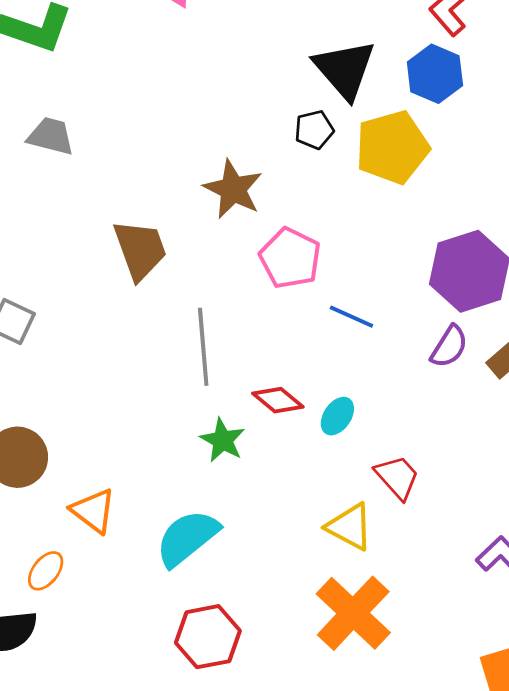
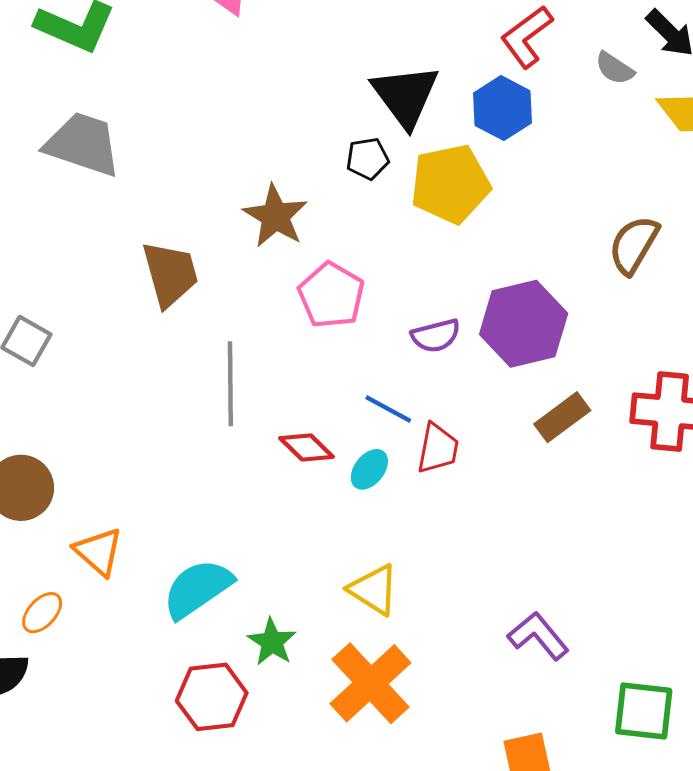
gray trapezoid: (51, 136) -> (83, 144), size x1.5
blue line: (351, 317) -> (388, 409), moved
purple semicircle: (449, 347) -> (436, 336), moved, turned 39
green star: (223, 440) -> (272, 642), moved
red trapezoid: (397, 477) -> (438, 448), moved, turned 48

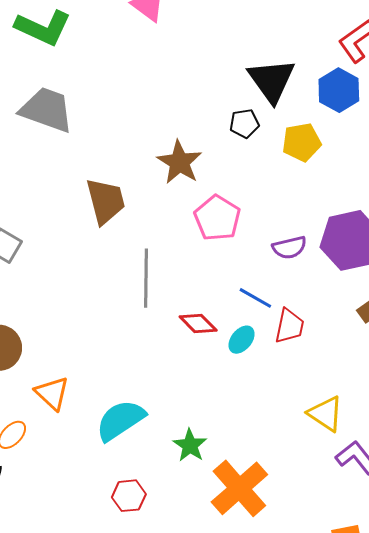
yellow pentagon: (450, 184) -> (302, 142), size x0.7
yellow triangle: (374, 590) -> (326, 414), moved
green star: (272, 642) -> (190, 445), moved
red hexagon: (212, 697) -> (129, 496), size x0.7

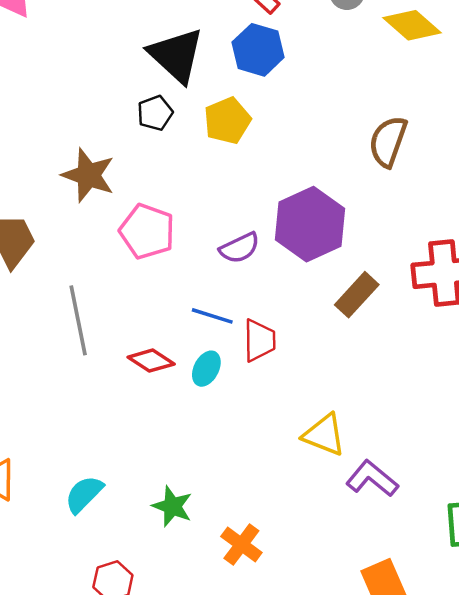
cyan semicircle: (120, 420) -> (84, 494), size x0.7
orange cross: (239, 488) -> (241, 545), size x0.6

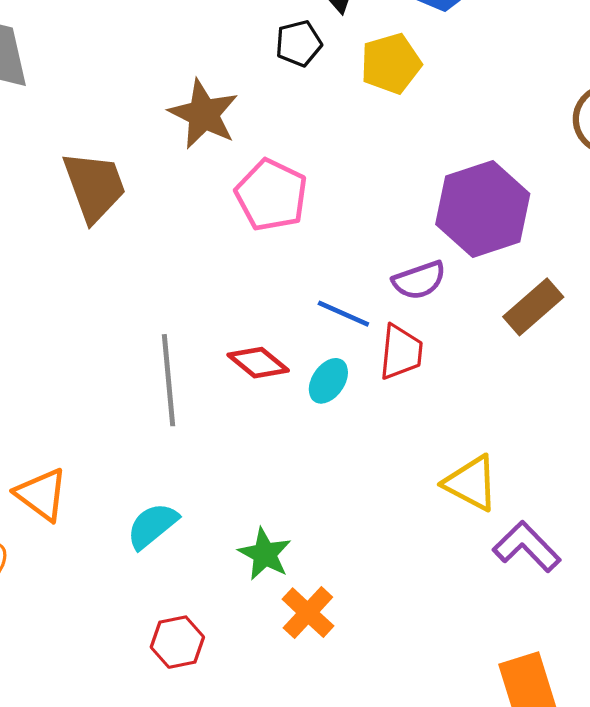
purple semicircle: (240, 248) -> (419, 280), moved
gray line: (78, 320) -> (168, 380), moved
orange cross: (241, 545) -> (308, 613), moved

